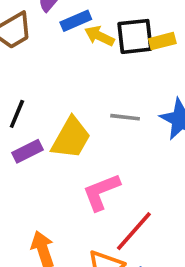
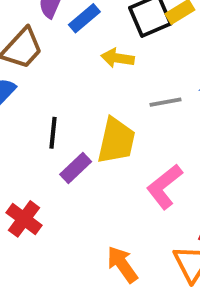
yellow arrow: (99, 36) -> (118, 58), moved

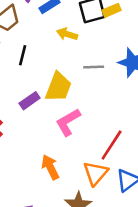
black line: (53, 133) -> (23, 55), moved
pink L-shape: (164, 187) -> (68, 122), moved

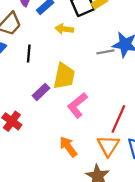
gray line: (94, 67) -> (105, 52), moved

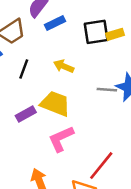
yellow arrow: (64, 29) -> (64, 66), moved
yellow trapezoid: (64, 76) -> (55, 104), turned -96

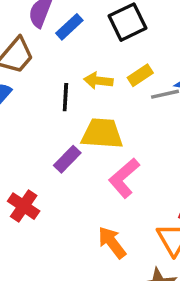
yellow rectangle: (115, 34) -> (140, 75), moved
black line: (24, 69) -> (65, 97), moved

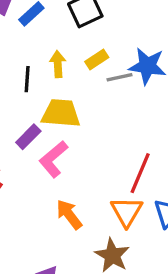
yellow arrow: (98, 81) -> (58, 64), turned 80
pink L-shape: (124, 178) -> (53, 159), moved

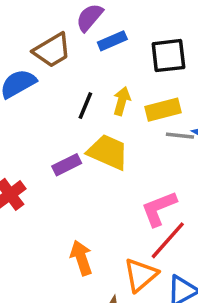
yellow rectangle: (97, 59) -> (163, 110), size x1.4
pink L-shape: (53, 159) -> (159, 209), moved

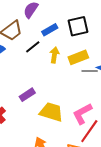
blue rectangle: (112, 41) -> (50, 30), moved
black line: (85, 106) -> (33, 47), moved, turned 35
yellow trapezoid: (108, 152) -> (51, 112), moved

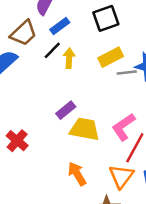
blue rectangle: (50, 30) -> (60, 26), moved
yellow arrow: (54, 55) -> (69, 58), moved
purple rectangle: (27, 95) -> (66, 110), moved

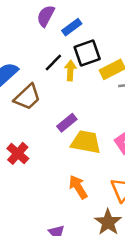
black square: (106, 18) -> (87, 53), moved
blue rectangle: (60, 26) -> (72, 27), moved
brown trapezoid: (24, 33) -> (27, 97), moved

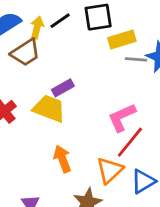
yellow arrow: (70, 70) -> (37, 28), moved
yellow trapezoid: (86, 142) -> (49, 108), moved

